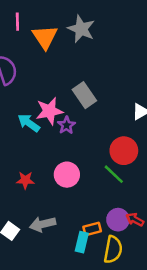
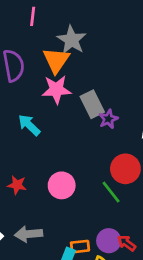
gray star: (81, 29) -> (72, 40), moved
orange triangle: (45, 37) -> (56, 60), moved
pink star: (49, 111) -> (56, 90), moved
purple star: (66, 125) -> (108, 119), moved

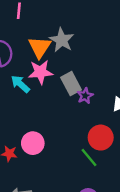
gray star: (72, 40) -> (62, 40), moved
cyan arrow: (29, 125) -> (20, 84), moved
pink circle: (62, 185) -> (33, 143), moved

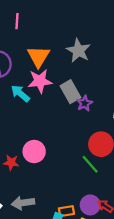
gray star: (62, 40) -> (78, 51), moved

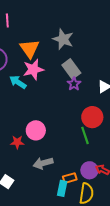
gray rectangle: (70, 92) -> (71, 69), moved
green line: (90, 164) -> (85, 135), turned 30
gray arrow: (23, 203) -> (43, 163), moved

